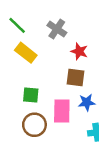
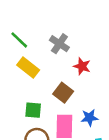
brown square: (75, 78) -> (63, 93), moved, turned 30

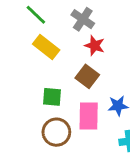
red star: (82, 66) -> (95, 46), moved

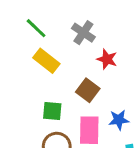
red star: (95, 46) -> (107, 59), moved

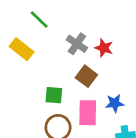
gray cross: (83, 33) -> (77, 44), moved
yellow rectangle: (46, 61) -> (22, 49), moved

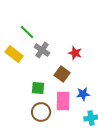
gray cross: (77, 44) -> (42, 50), moved

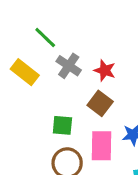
red star: (75, 53) -> (105, 70), moved

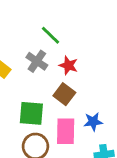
green line: (45, 38) -> (51, 35), moved
green square: (62, 125) -> (31, 113), size x1.4

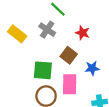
red star: (68, 65) -> (83, 33), moved
blue star: (93, 122) -> (92, 68), moved

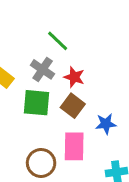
red star: (83, 33) -> (74, 77), moved
green square: (43, 70) -> (37, 103), moved

